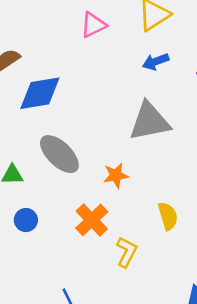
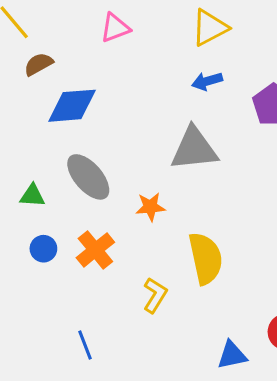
pink triangle: (93, 25) -> (115, 28), moved
yellow semicircle: (168, 216) -> (206, 258), size x1.6
orange cross: (92, 220) -> (95, 250), moved

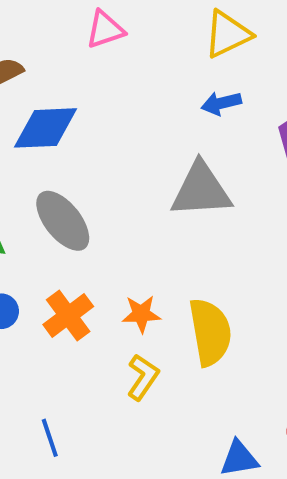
orange star: (150, 207) -> (141, 314), moved

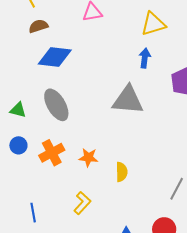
blue arrow: (221, 103) -> (145, 58), turned 102
yellow semicircle: (210, 332) -> (122, 172), size x0.6
yellow L-shape: (143, 377) -> (82, 203), moved

